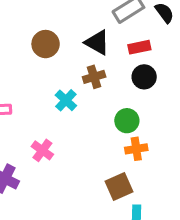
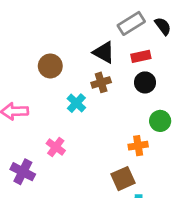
brown circle: (46, 44) -> (50, 66), moved
green circle: (127, 121) -> (160, 121), moved

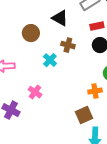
black triangle: (104, 52) -> (60, 18), moved
brown cross: (101, 82) -> (68, 45), turned 32

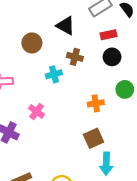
cyan cross: (50, 60) -> (54, 74), turned 32
orange cross: (95, 91) -> (96, 103), moved

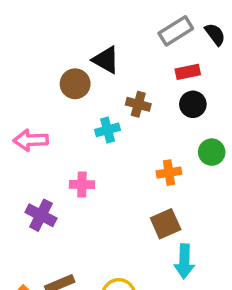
black triangle: (66, 26) -> (106, 60), moved
pink cross: (37, 111) -> (82, 185), turned -35

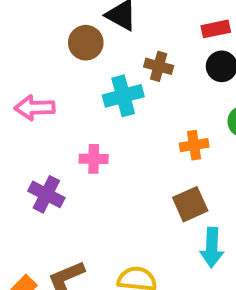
cyan cross: (108, 130) -> (123, 96), size x1.4

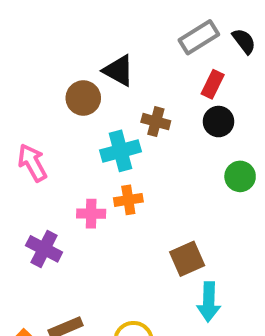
red rectangle: (216, 29) -> (213, 84), turned -52
pink arrow: (35, 108) -> (32, 163), turned 63
orange cross: (194, 145) -> (128, 200), moved

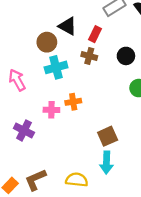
red rectangle: (213, 84) -> (95, 34), moved
cyan cross: (121, 151) -> (56, 67), moved
cyan arrow: (209, 302) -> (106, 163), moved

